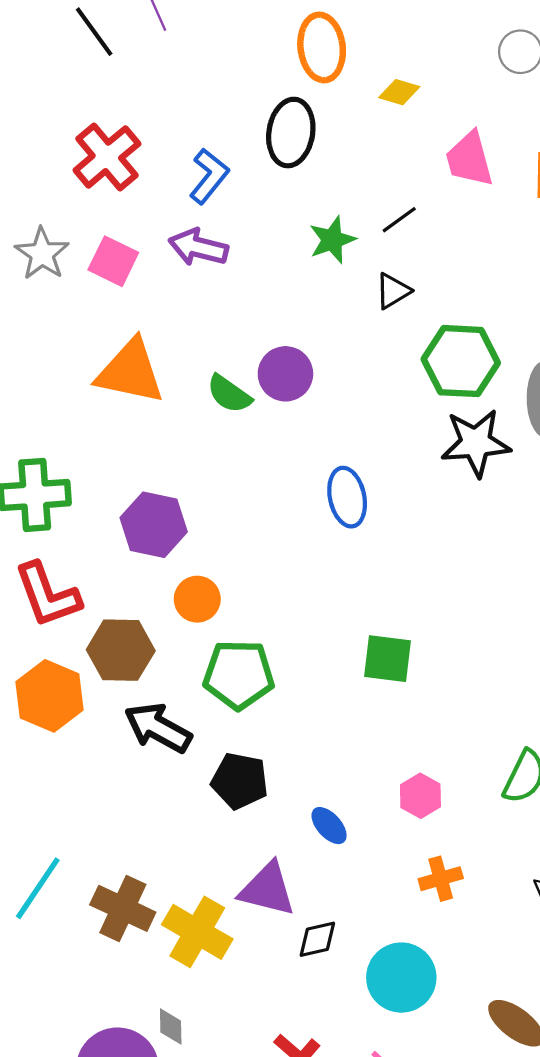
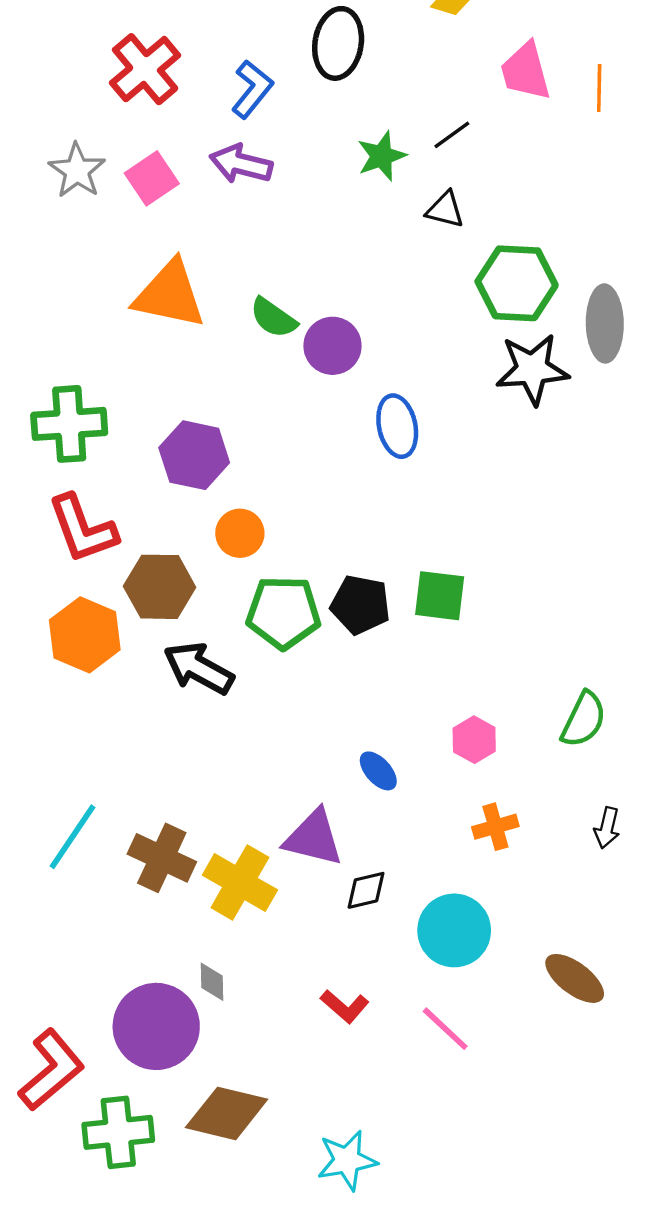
pink square: (113, 261) -> (152, 178), turned 30
black triangle: (393, 291) -> (445, 210), turned 45
purple circle: (285, 374) -> (333, 346), moved
black pentagon: (240, 781) -> (360, 605), moved

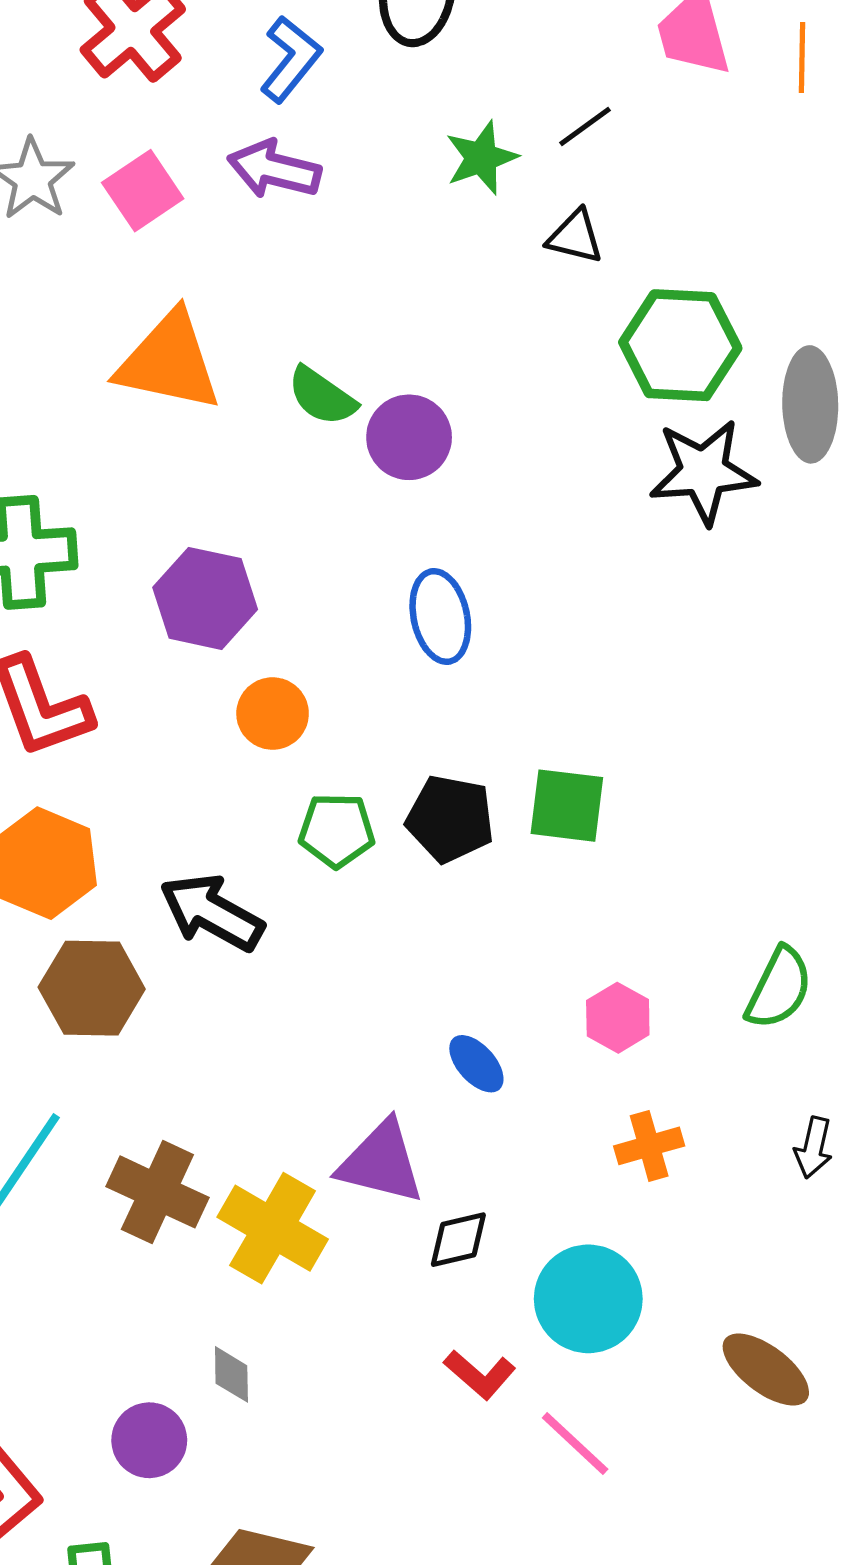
blue ellipse: (397, 426) -> (440, 617), moved
brown hexagon: (160, 587) -> (92, 988), moved
green pentagon: (283, 612) -> (337, 830), size x0.7
red L-shape: (345, 1006) -> (480, 1374), moved
purple circle: (156, 1026) -> (149, 1440), size x0.6

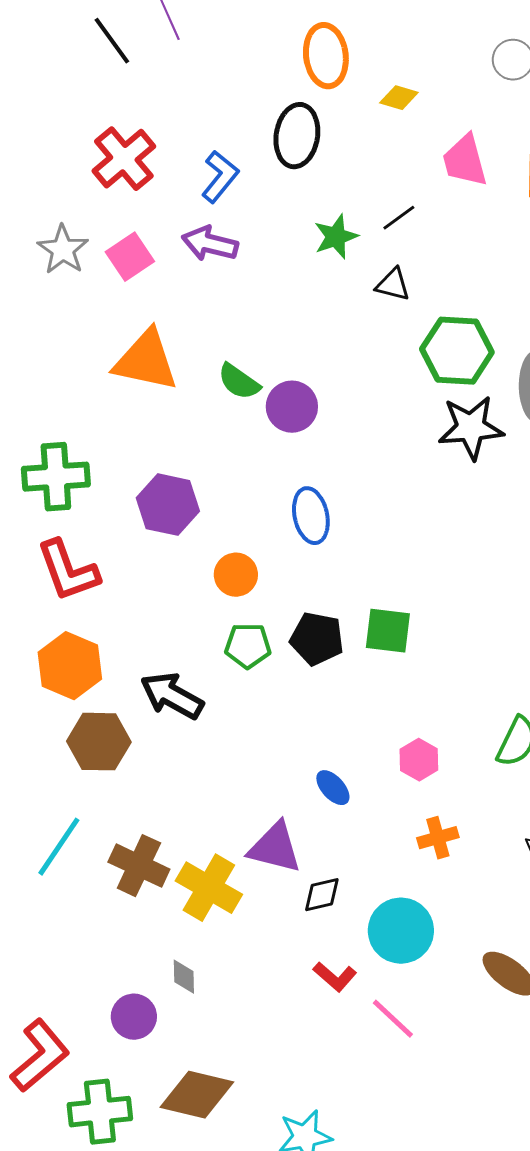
orange circle: (273, 714) -> (236, 575), moved

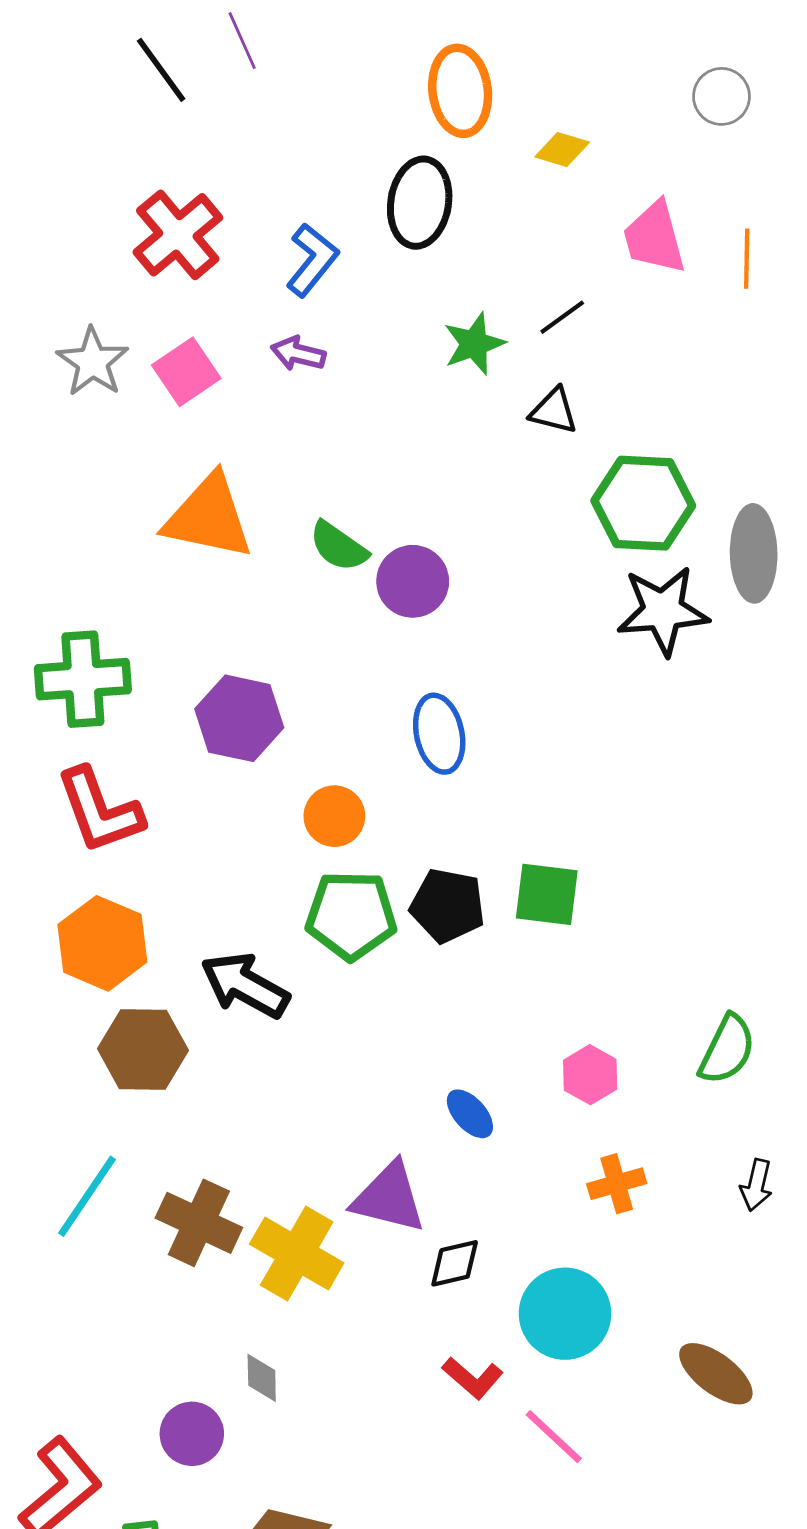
purple arrow: (210, 244) -> (298, 354), size x0.7
green pentagon: (248, 646) -> (351, 915), size x1.4

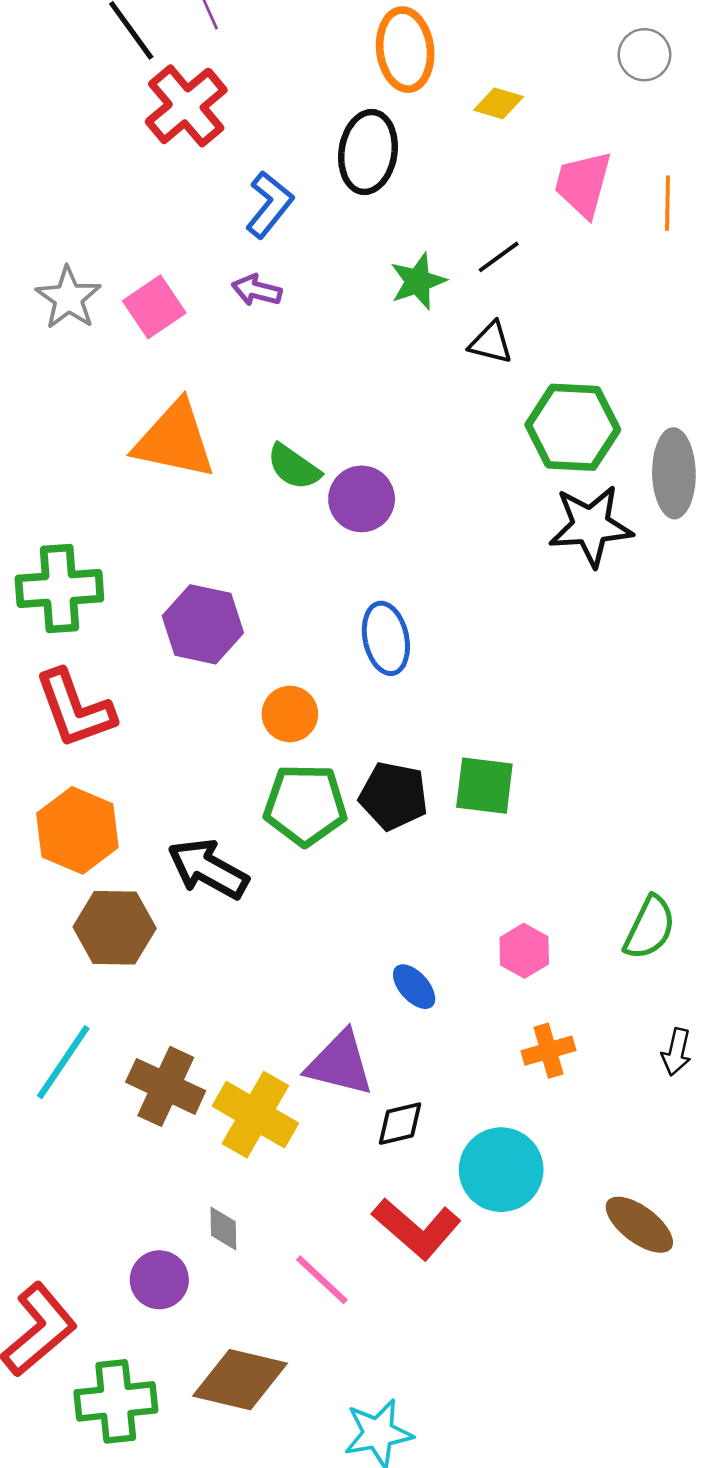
red cross: (178, 235) -> (186, 106), moved
pink trapezoid: (654, 238) -> (583, 184), turned 30
red L-shape: (473, 1378) -> (417, 1229), size x1.6
pink line: (554, 1437) -> (322, 1280), moved

